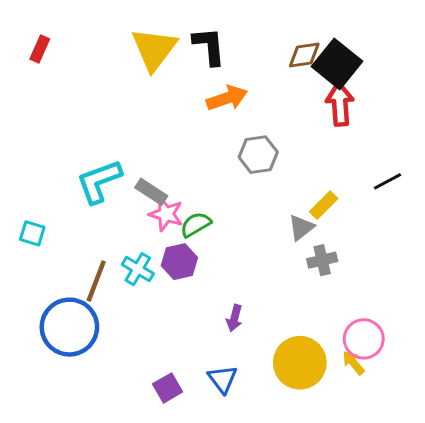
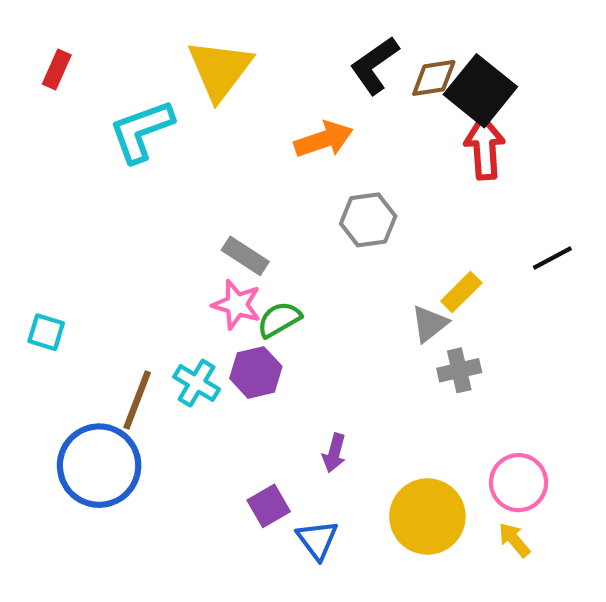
black L-shape: (209, 46) -> (374, 65), moved, turned -120
cyan L-shape: (99, 181) -> (141, 131), moved
gray rectangle: (151, 192) -> (245, 256), moved
yellow arrow: (353, 363) -> (514, 540), moved
purple square: (168, 388) -> (269, 506), moved

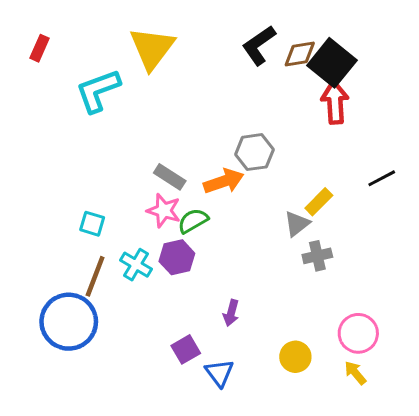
orange arrow: (324, 139) -> (224, 181), moved
cyan square: (46, 332) -> (92, 224), moved
yellow circle: (427, 516) -> (295, 357), size x0.6

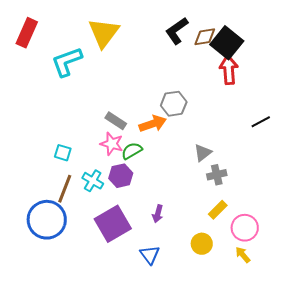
red rectangle: (39, 48) -> (27, 33), size x1.6
yellow rectangle: (319, 202) -> (218, 210), moved
purple square: (186, 349) -> (113, 224), moved, size x1.8

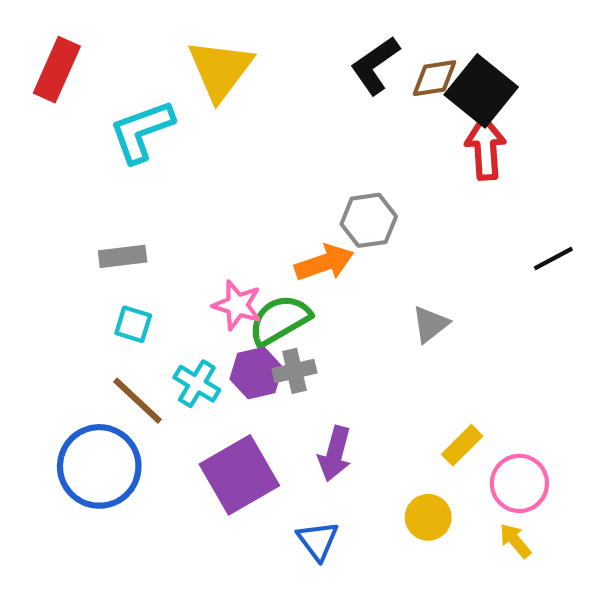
gray rectangle: (116, 121) -> (123, 256), moved, turned -40
green semicircle: (132, 151) -> (280, 320), size x1.4
gray cross: (217, 175) -> (294, 371), moved
brown line: (65, 189) -> (137, 401), turned -68
purple arrow: (158, 214) -> (335, 454), size x1.4

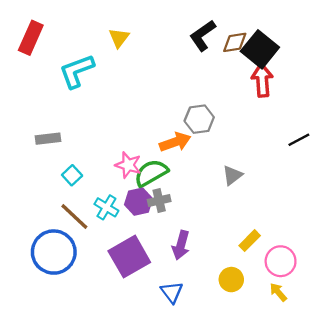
yellow triangle: (220, 70) -> (119, 38), size x0.6
gray rectangle: (123, 256) -> (48, 139), moved
cyan square: (133, 324) -> (72, 175), turned 30

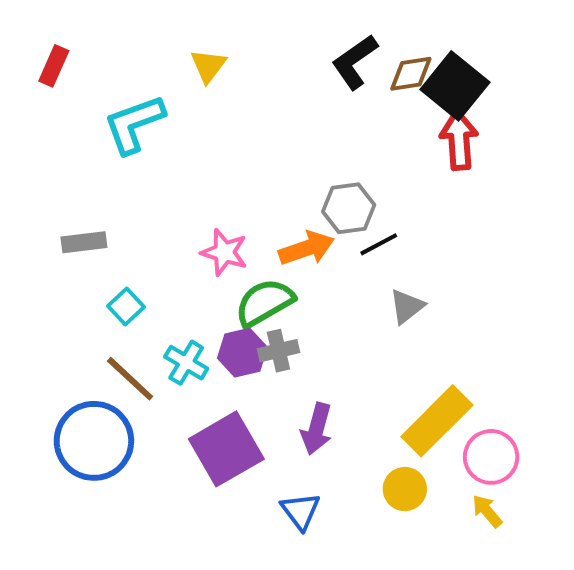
red rectangle: (31, 38) -> (54, 66), size x0.7
black line: (299, 140) -> (379, 244), moved
pink star: (128, 165) -> (224, 252), moved
yellow rectangle: (250, 241) -> (437, 421), size x1.8

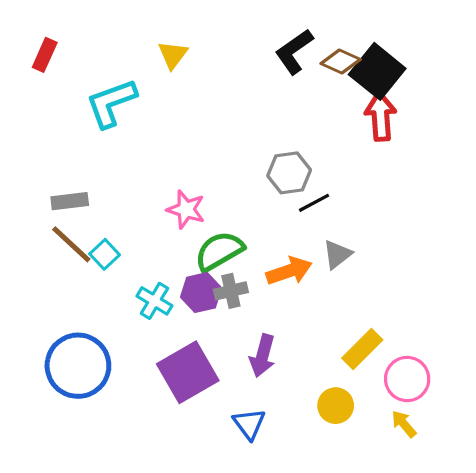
brown diamond: (411, 74) -> (341, 61), turned 33
orange arrow: (307, 248) -> (289, 271), moved
brown line: (130, 379) -> (71, 244), moved
yellow rectangle: (437, 421) -> (362, 349), size x0.7

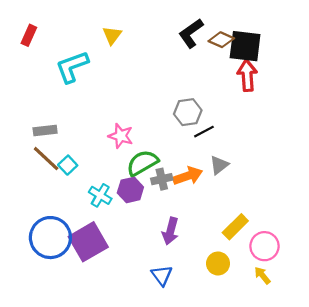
black square: (377, 71) -> (245, 46), turned -32
gray cross: (231, 291) -> (162, 179), moved
purple square: (188, 372) -> (88, 242), moved

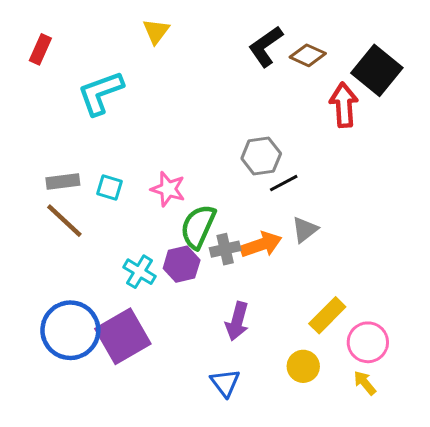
yellow triangle: (112, 35) -> (156, 31), moved
black square: (245, 46) -> (377, 70), moved, turned 32
green semicircle: (142, 163) -> (198, 227), turned -36
cyan square: (68, 165) -> (109, 188), moved, turned -30

